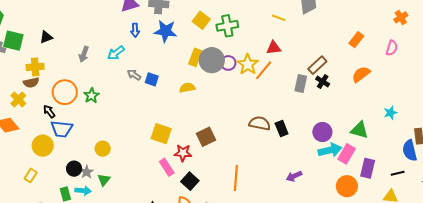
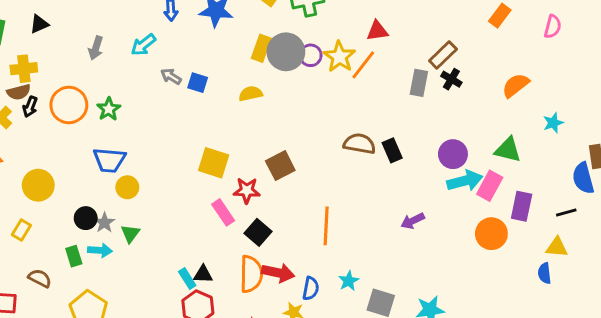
orange semicircle: (361, 74) -> (516, 85), moved
black arrow: (49, 111) -> (30, 107), moved, turned -120
blue trapezoid: (62, 129) -> (109, 160), moved

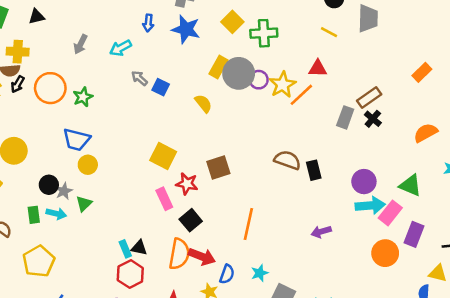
yellow semicircle: (251, 94) -> (203, 103), turned 54

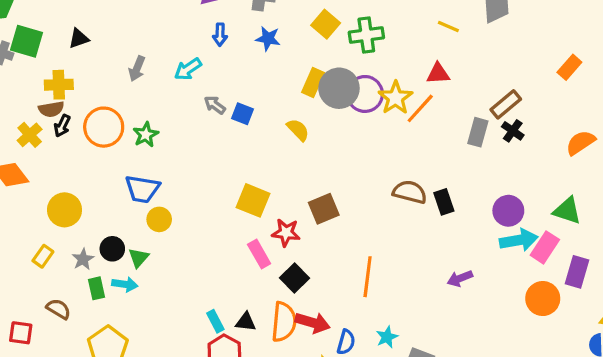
blue star: (186, 29) -> (268, 38), size x0.7
purple circle: (259, 80) -> (365, 94), size x1.5
gray star: (64, 191) -> (83, 259), moved
green triangle: (84, 204) -> (139, 258), moved
black triangle: (139, 248) -> (246, 322), moved

